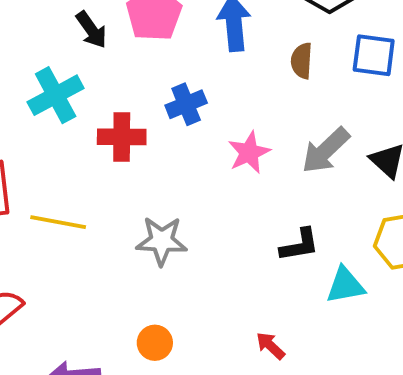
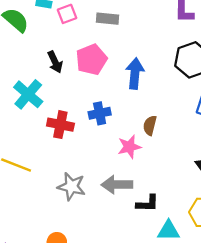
brown semicircle: (302, 61) -> (150, 125), moved
cyan cross: (56, 95) -> (28, 94), turned -32
gray arrow: (326, 151) -> (117, 185), moved, turned 32

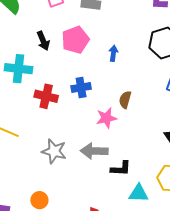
blue arrow: (135, 73) -> (113, 53), size x0.6
cyan cross: (28, 94) -> (19, 69), turned -36

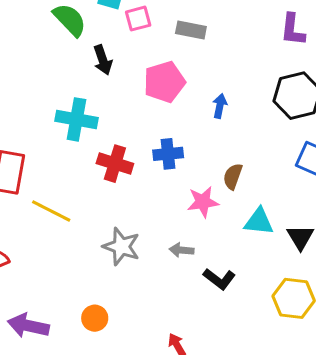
black arrow: (43, 41) -> (103, 60), moved
gray arrow: (94, 151) -> (181, 250), size x0.6
black L-shape: (121, 169) -> (219, 279), turned 30
cyan triangle: (139, 193) -> (259, 222), moved

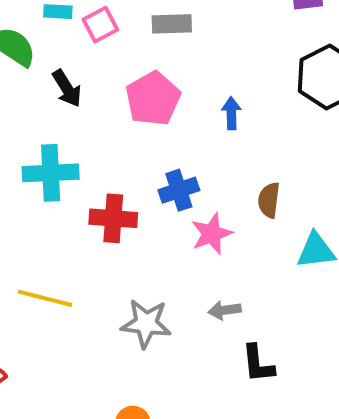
pink star: (203, 202) -> (212, 234), moved
black L-shape: (219, 279) -> (258, 364), moved, turned 60

